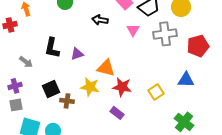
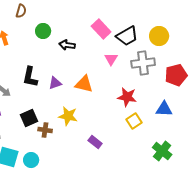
black arrow: (100, 20) -> (67, 45), moved
orange triangle: (106, 68) -> (84, 84), moved
red star: (122, 87) -> (127, 97), moved

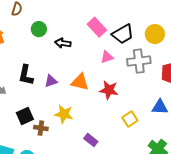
pink triangle: (111, 59) -> (107, 57), turned 40
red star: (127, 97) -> (109, 90), moved

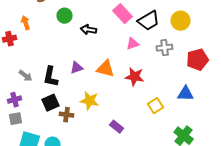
gray cross: (139, 61) -> (165, 48), size x0.7
black L-shape: (26, 75) -> (51, 77), moved

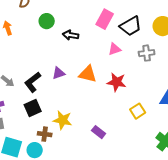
pink rectangle: (123, 14) -> (105, 19), turned 72
black L-shape: (51, 77) -> (33, 82), turned 40
yellow star: (90, 101) -> (63, 120), moved
brown cross: (67, 115) -> (45, 134), moved

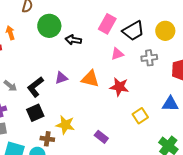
green circle: (47, 21) -> (49, 26), size x1.5

